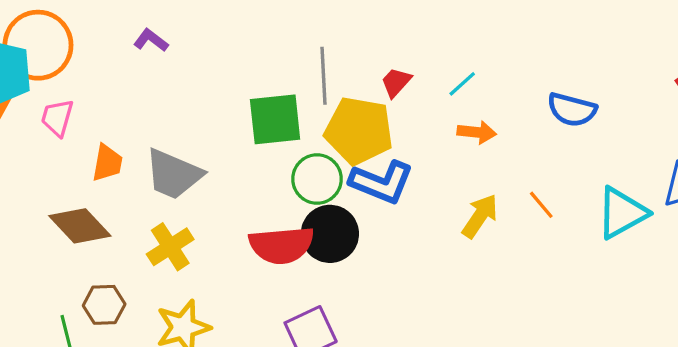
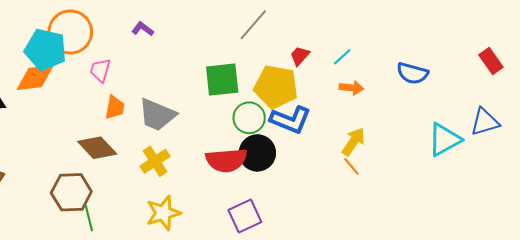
gray line: (323, 76) -> (253, 25), moved, turned 44
pink trapezoid: (57, 118) -> (100, 70), moved
orange line: (541, 205) -> (351, 166), moved
brown hexagon: (104, 305) -> (71, 192), moved, size x1.5

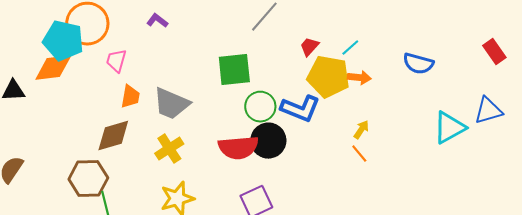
yellow pentagon: (276, 87) -> (328, 77), moved
yellow arrow: (353, 142) -> (361, 130), size x0.7
brown diamond: (97, 148) -> (113, 136), turned -63

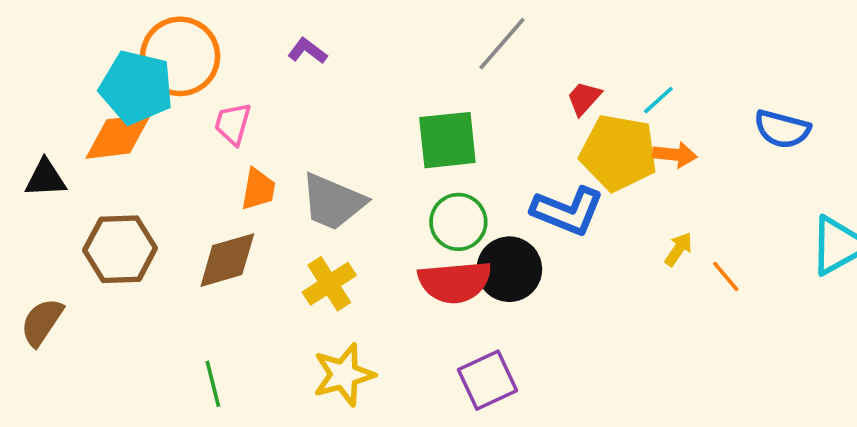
green circle: (260, 107) -> (458, 222), moved
orange line: (359, 154) -> (726, 276), moved
brown hexagon: (88, 179) -> (120, 249), moved

